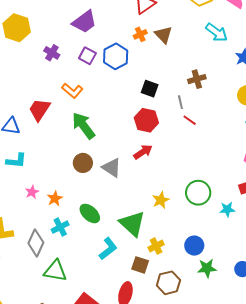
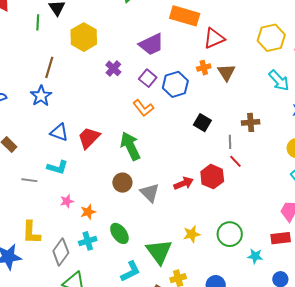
orange L-shape: (72, 91) -> (143, 108), moved
red trapezoid: (39, 110) -> (89, 138), moved
red hexagon: (146, 120) -> (212, 177), moved

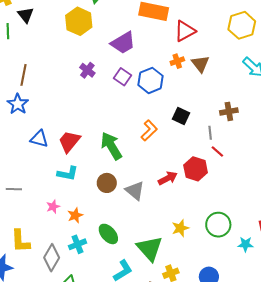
yellow hexagon: (84, 37) -> (79, 21), moved
orange L-shape: (143, 108) -> (149, 130), moved, turned -90
cyan L-shape: (57, 167) -> (68, 173), moved

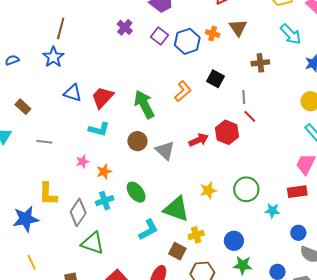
orange cross: (177, 61) -> (213, 34), moved, turned 32
brown cross: (229, 111) -> (260, 63), moved
green triangle: (150, 248) -> (176, 209), turned -32

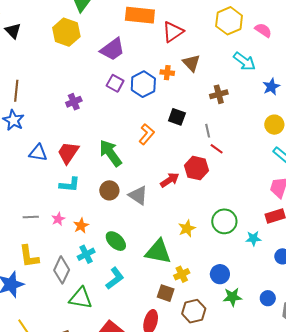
purple cross: (125, 27) -> (74, 102), moved, turned 35
gray line: (44, 142) -> (31, 217), moved
cyan L-shape: (148, 230) -> (115, 278), moved

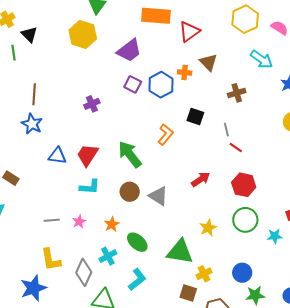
red hexagon: (197, 168) -> (244, 185), moved
red arrow: (170, 180) -> (201, 179), moved
orange star: (81, 226) -> (112, 224), moved

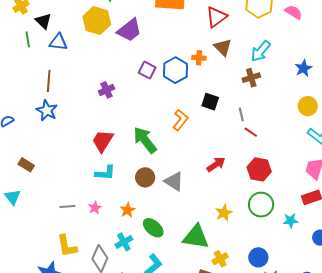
red triangle: (189, 32) -> (216, 17), moved
purple trapezoid: (129, 51) -> (129, 30), moved
cyan arrow: (262, 59) -> (261, 51), moved, turned 95
blue triangle: (57, 156) -> (58, 42), moved

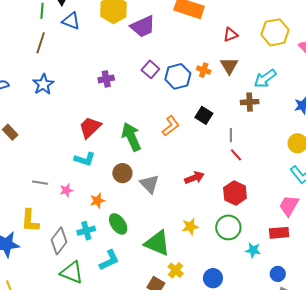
red triangle: (216, 17) -> (231, 35), size x0.7
brown line: (49, 81) -> (41, 43), moved
yellow cross: (220, 259) -> (176, 270), turned -35

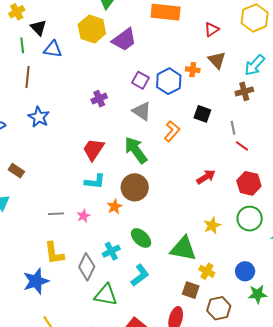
brown circle: (122, 173) -> (135, 187), size x1.4
gray triangle: (149, 184) -> (142, 111), moved
orange star: (97, 201) -> (115, 207), moved

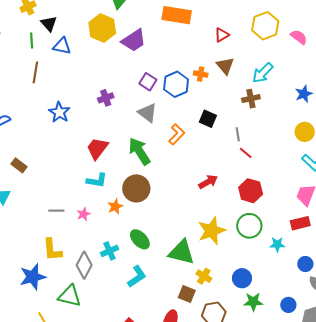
blue star: (39, 117) -> (59, 112), moved
yellow star: (212, 225) -> (212, 231), size x1.6
green triangle: (106, 295) -> (70, 296), moved

